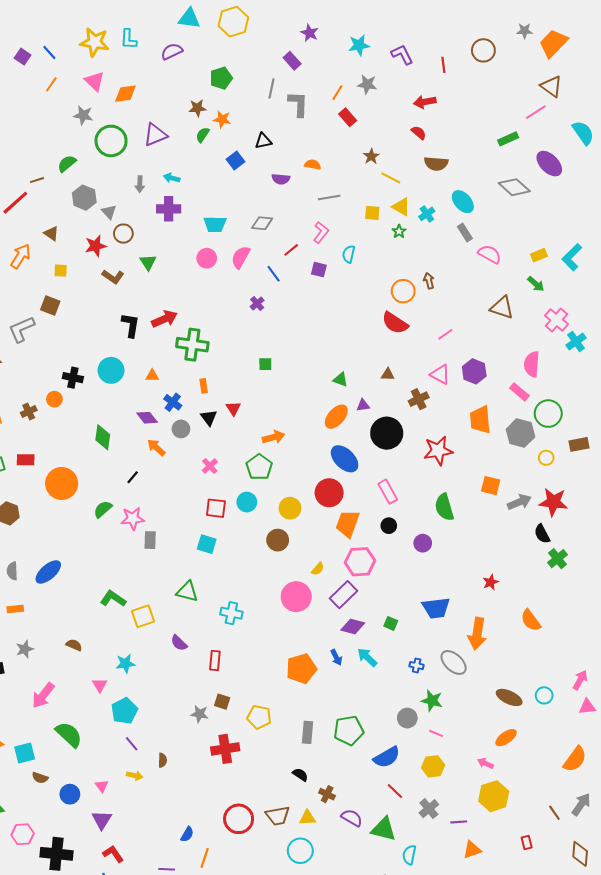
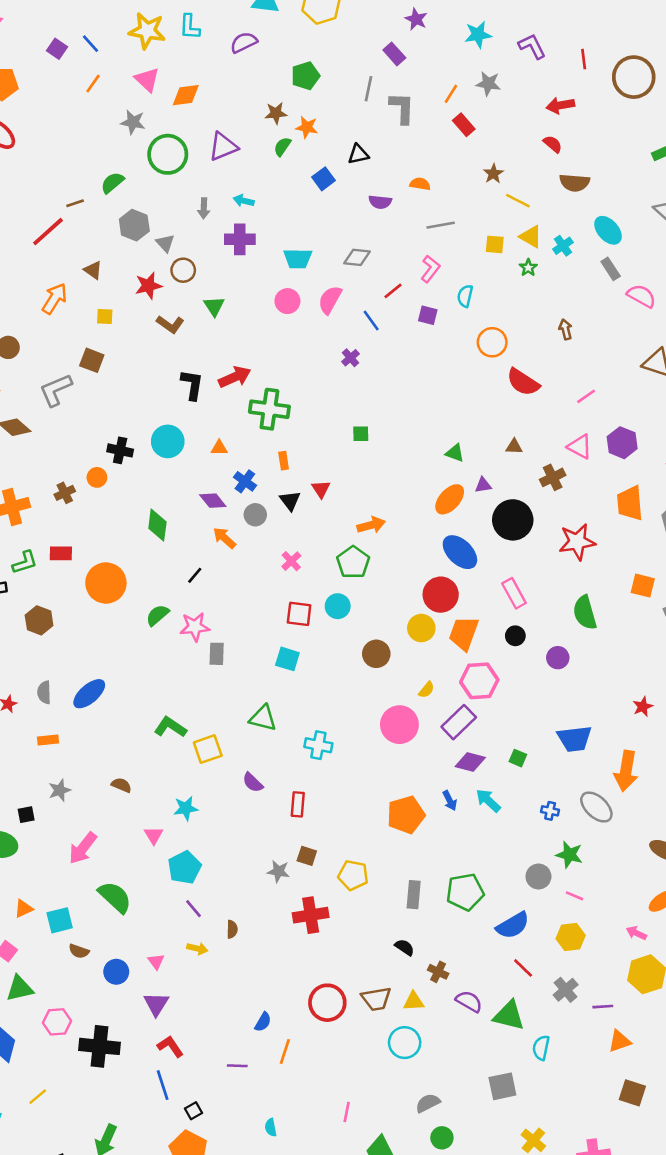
brown circle: (483, 50) -> (634, 77), moved, size x1.4
orange circle: (403, 291) -> (492, 342), moved
yellow circle: (290, 508) -> (421, 628), moved

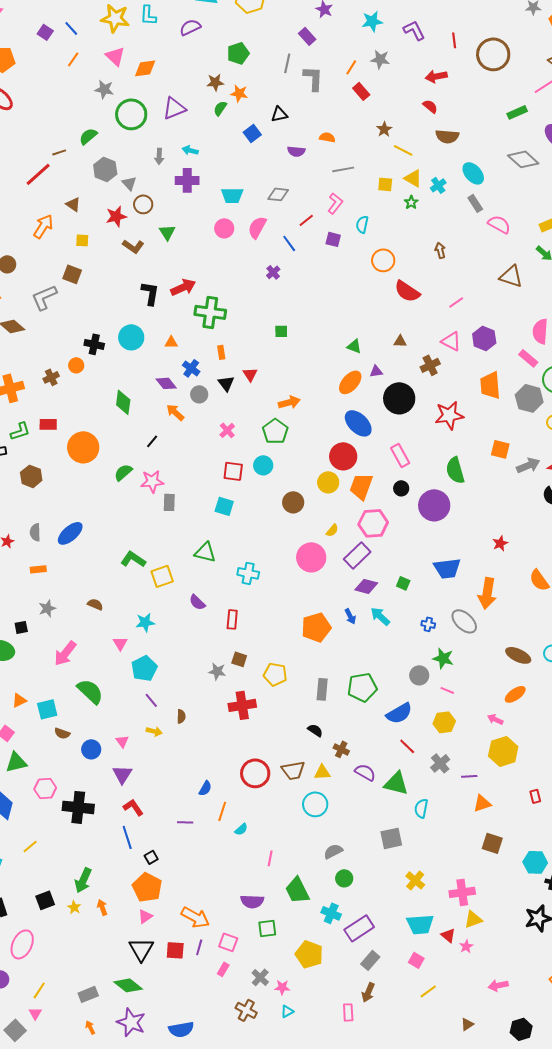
purple circle: (558, 658) -> (434, 505), size x1.8
cyan semicircle: (271, 1128) -> (241, 829), moved, turned -120

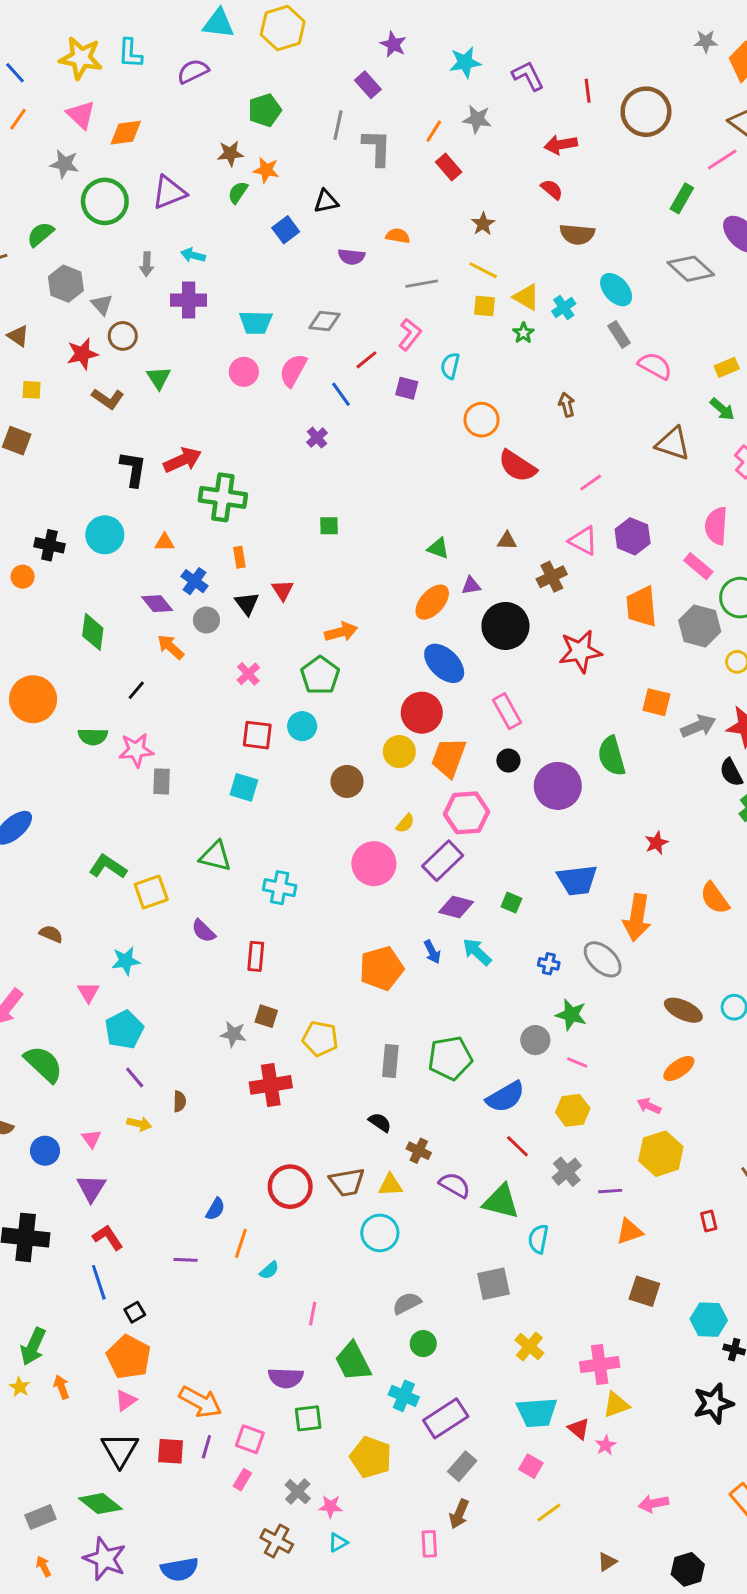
green rectangle: (517, 112) -> (682, 198), turned -36
yellow line: (403, 150) -> (483, 270), moved
green semicircle: (455, 470) -> (612, 756), moved
green semicircle: (123, 472) -> (93, 737), turned -138

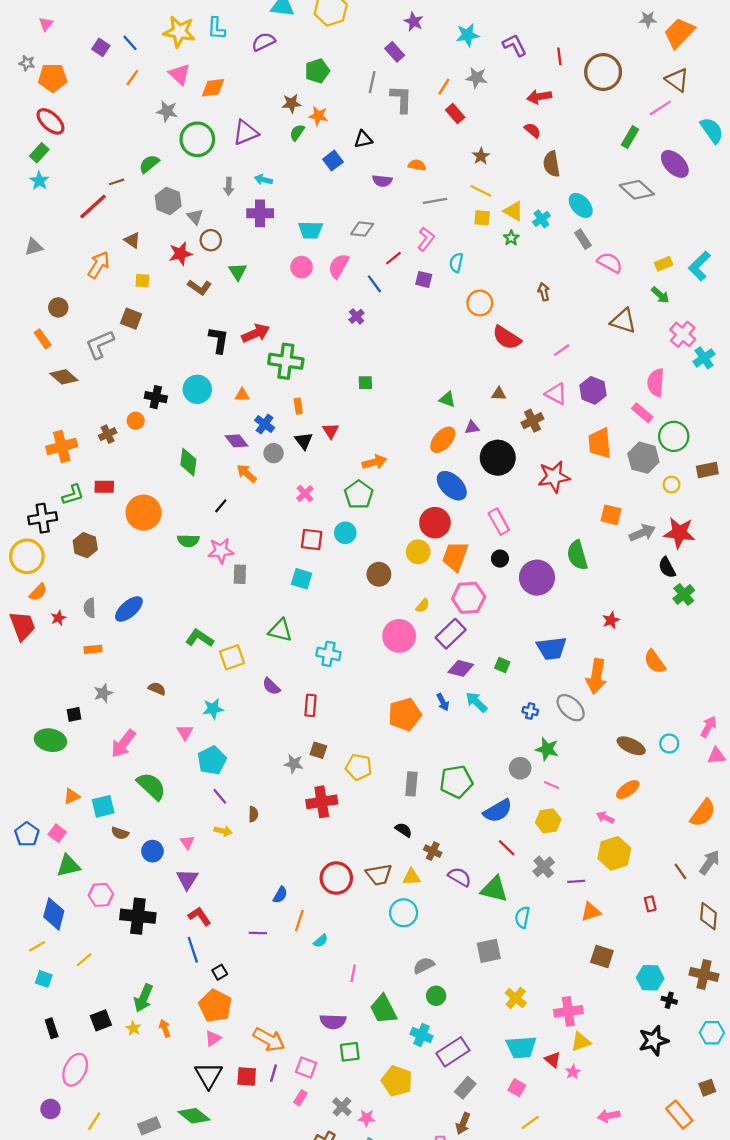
brown semicircle: (577, 234) -> (552, 164), turned 75

